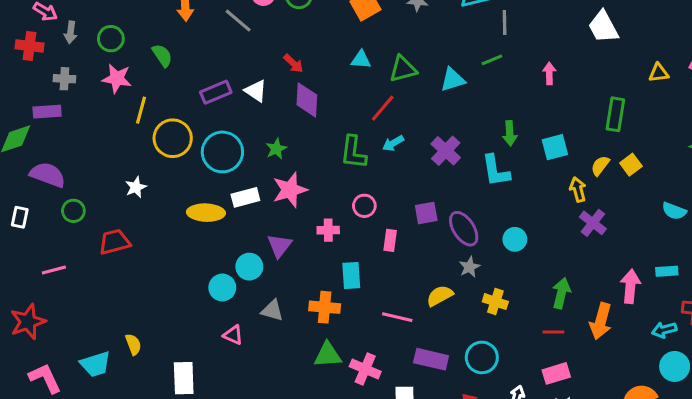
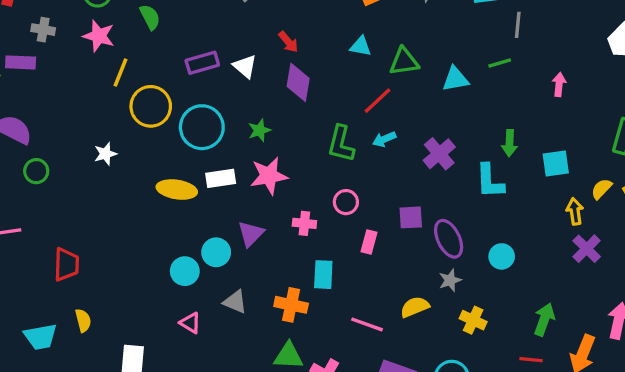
red trapezoid: (115, 242) -> (66, 265), moved, turned 100

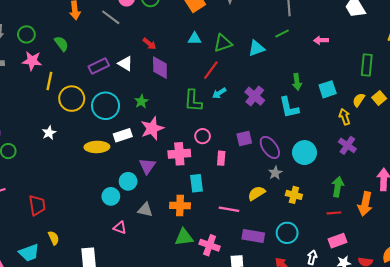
pink arrow: (559, 84) -> (321, 40), turned -88
pink cross: (304, 223) -> (179, 154), size x1.5
purple cross: (587, 249) -> (347, 145), moved
cyan circle: (502, 256) -> (304, 153), size x1.5

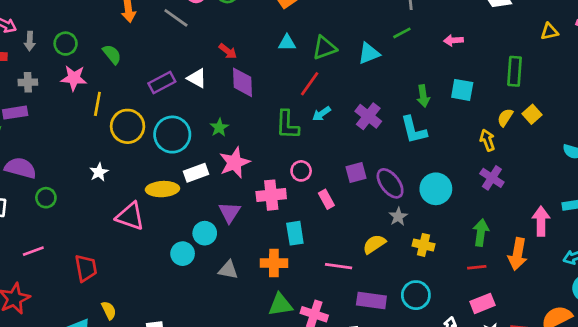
cyan square: (328, 89) -> (462, 90), moved, turned 30
pink rectangle: (221, 158) -> (326, 199), turned -32
pink triangle: (120, 228) -> (130, 216), moved, size x1.6

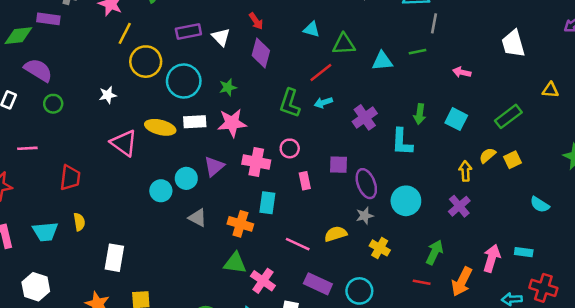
green rectangle: (515, 71) -> (508, 116), turned 32

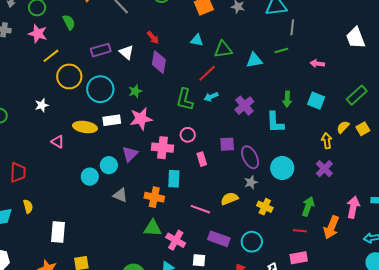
yellow line: (125, 33) -> (51, 56), turned 30
pink triangle: (124, 143) -> (58, 142), size x0.6

